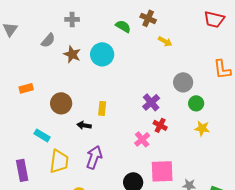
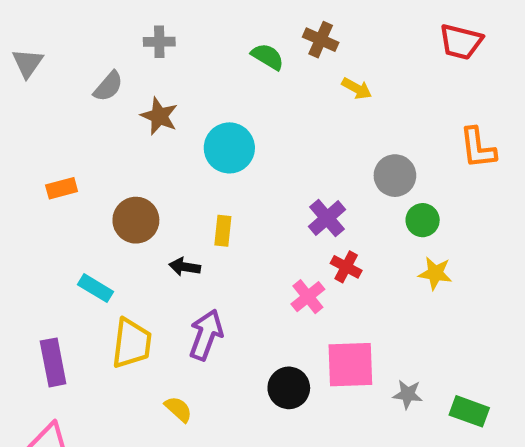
cyan circle: (102, 54) -> (229, 148), moved

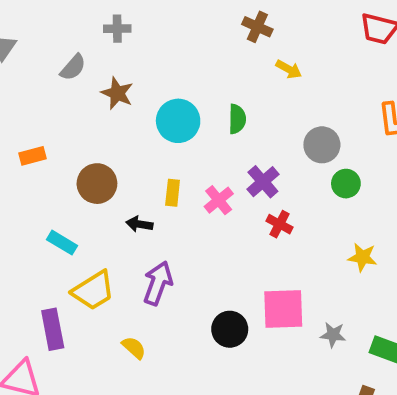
green semicircle: (268, 57) -> (237, 119), moved, turned 60
yellow star: (435, 273) -> (362, 257), moved
pink cross: (308, 297) -> (219, 200), moved
yellow trapezoid: (132, 343) -> (93, 290), turned 51
purple rectangle: (53, 362) -> (53, 329), moved

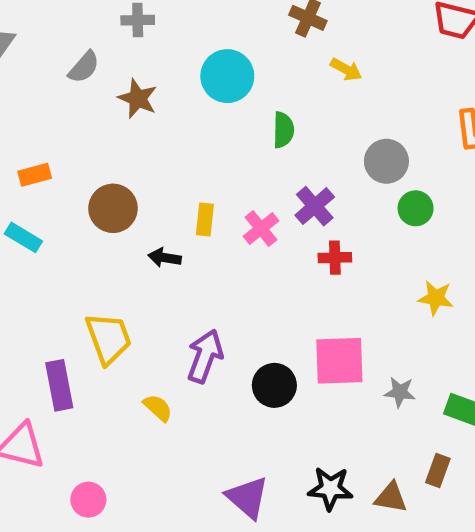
cyan circle: (178, 121) -> (227, 76), moved
red cross: (280, 224) -> (335, 258), turned -30
cyan rectangle: (62, 243) -> (23, 237), moved
purple arrow: (158, 283) -> (205, 356), moved
yellow trapezoid: (93, 290) -> (109, 338), turned -78

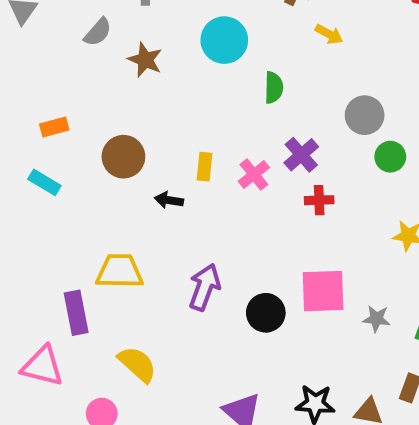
yellow trapezoid: (109, 338) -> (120, 271), turned -69
yellow semicircle: (158, 408) -> (137, 364), moved, size x1.5

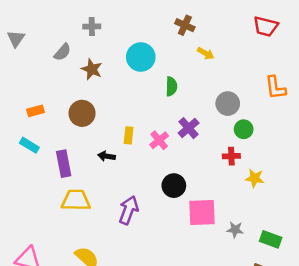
brown circle: (123, 157) -> (82, 113), moved
red cross: (319, 200) -> (231, 156), moved
purple rectangle: (76, 313) -> (64, 164), moved
black circle: (266, 313) -> (174, 186), moved

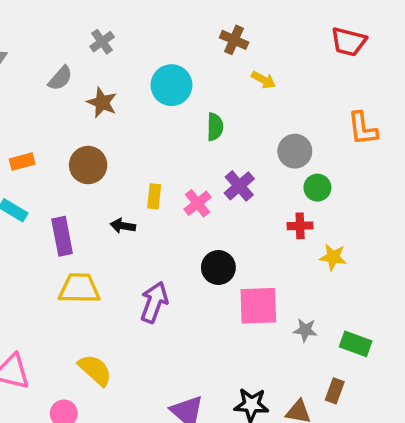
gray cross: (92, 26) -> (102, 42), turned -35

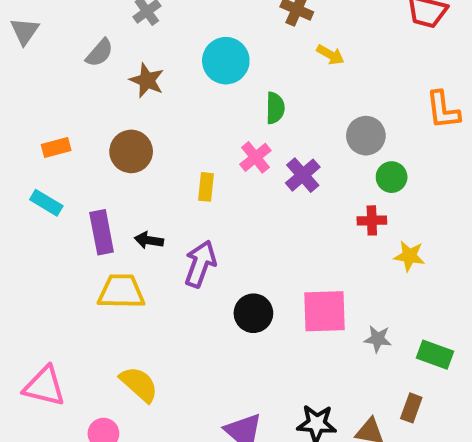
pink cross: (198, 203) -> (255, 157), moved
black arrow: (123, 226) -> (149, 240), moved
black circle: (218, 268) -> (253, 313), moved
purple arrow: (154, 302) -> (200, 264), moved

